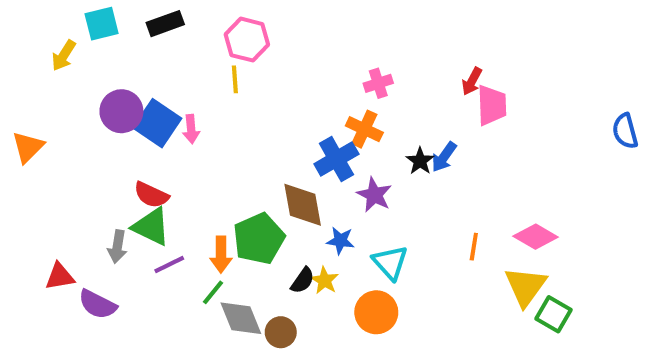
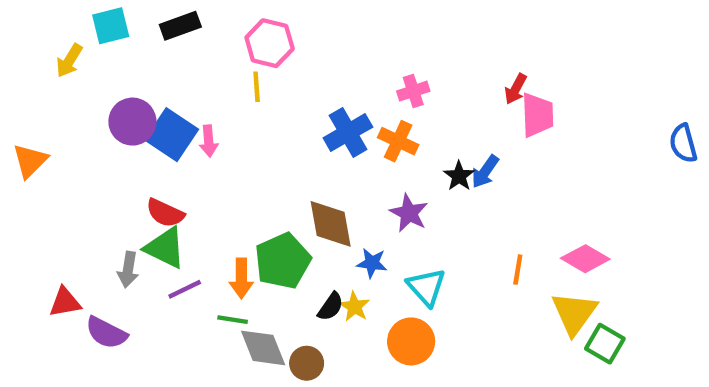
blue cross: (336, 159) -> (348, 132), moved
green line: (213, 292) -> (233, 320), turned 60

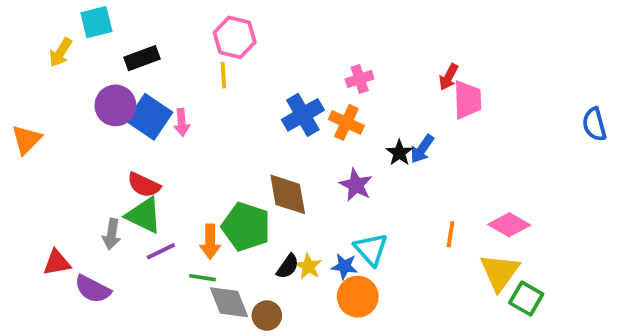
black rectangle: (180, 26) -> (142, 58), moved
green pentagon: (283, 261) -> (246, 227), turned -30
blue star: (372, 263) -> (344, 266), moved

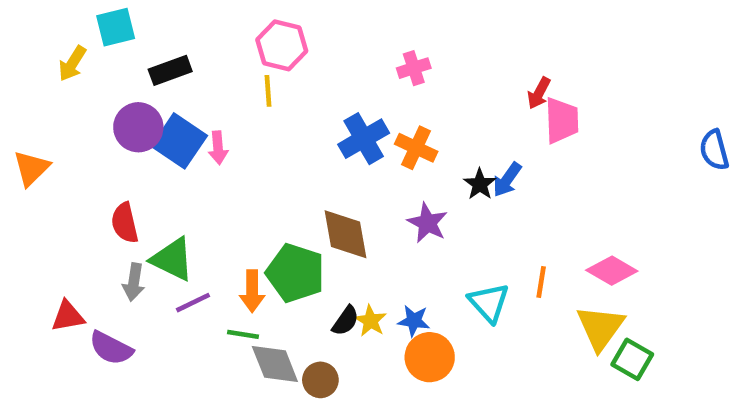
pink cross: (360, 79) -> (414, 68), moved
red semicircle: (144, 185) -> (125, 223), moved, turned 52
cyan triangle: (371, 249) -> (489, 303), moved

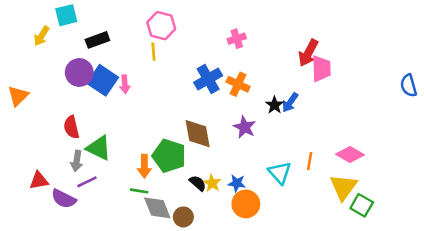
red arrow: (539, 93) -> (308, 53), size x1.5
purple line: (193, 303) -> (87, 182), moved
black semicircle: (345, 321) -> (198, 183), turned -84

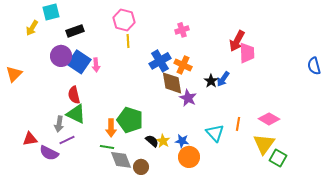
yellow line: (153, 52) -> (128, 41), moved
red semicircle: (71, 127) -> (74, 95), moved
brown diamond: (198, 134) -> (172, 83), moved

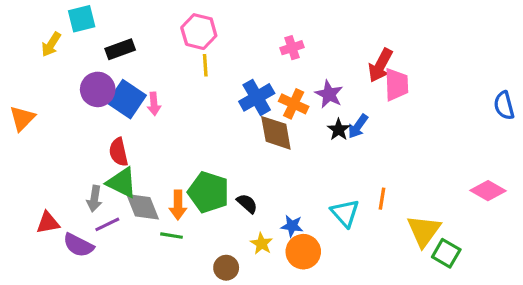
purple star: (188, 98) -> (329, 94), moved
pink diamond: (269, 119) -> (488, 191), moved
black semicircle: (152, 141) -> (247, 203), moved
yellow star: (163, 141) -> (262, 244), moved
gray diamond: (121, 160) -> (143, 207), moved

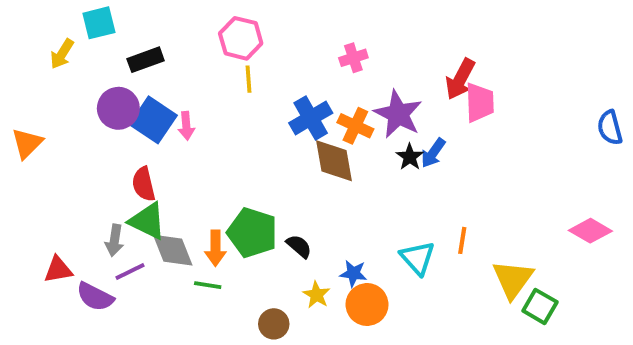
purple star: (329, 94) -> (398, 114), size x1.4

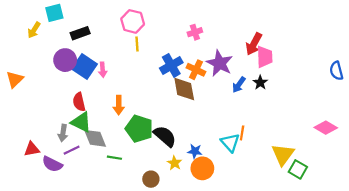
black star: (410, 157) -> (260, 83), moved
orange line: (462, 240) -> (242, 133), moved
black semicircle: (299, 246) -> (165, 136), size x1.6
orange arrow: (215, 248) -> (119, 105), moved

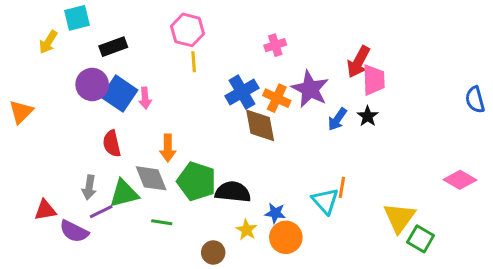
green triangle: (81, 122) -> (124, 193), moved, turned -40
black semicircle: (165, 136) -> (233, 192), turned -35
gray diamond: (95, 138) -> (151, 178), moved

